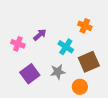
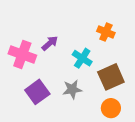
pink cross: (18, 44) -> (22, 54), size x1.5
orange circle: (80, 87) -> (111, 108), moved

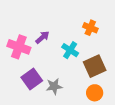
gray star: (72, 89) -> (54, 86), moved

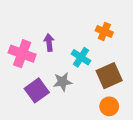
purple arrow: (42, 37) -> (49, 43), turned -56
gray star: (54, 86) -> (63, 82), moved

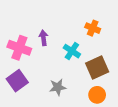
gray star: (63, 82) -> (58, 87), moved
purple square: (37, 90) -> (17, 81), moved

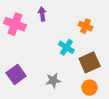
purple arrow: (43, 38) -> (42, 14), moved
pink cross: (19, 48) -> (15, 24), moved

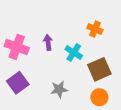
purple arrow: (42, 14) -> (48, 42), moved
pink cross: (15, 24) -> (17, 47), moved

